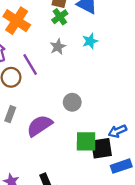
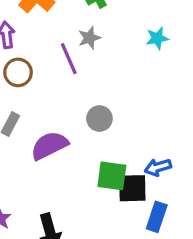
cyan star: (90, 41) -> (157, 38), moved
purple line: (30, 65) -> (69, 59), moved
blue rectangle: (121, 166) -> (157, 217), turned -60

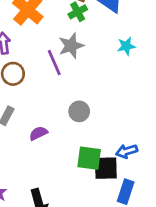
gray star: (89, 38) -> (71, 46), size x1.4
purple semicircle: (49, 146) -> (38, 133), size x0.6

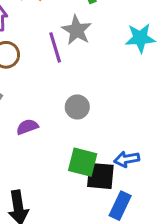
gray star: (71, 46) -> (77, 30), turned -30
cyan star: (126, 46) -> (140, 38), size x1.4

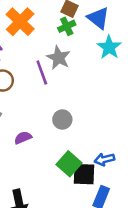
cyan star: (140, 38) -> (109, 47), moved, turned -30
green square: (83, 162) -> (69, 164), turned 30

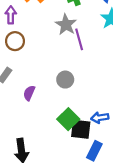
purple line: (42, 72) -> (79, 39), moved
purple semicircle: (23, 138) -> (29, 93), turned -48

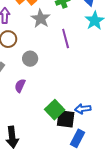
gray star: (66, 25) -> (41, 19), moved
gray circle: (65, 80) -> (30, 59), moved

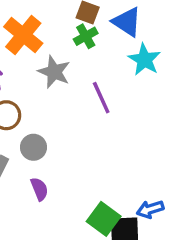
gray circle: (30, 59) -> (33, 147), moved
purple semicircle: (20, 86) -> (39, 189), turned 144

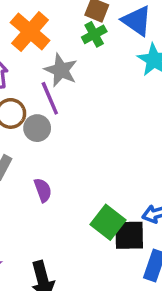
purple line: (101, 98) -> (50, 98), moved
gray circle: (33, 147) -> (37, 128), moved

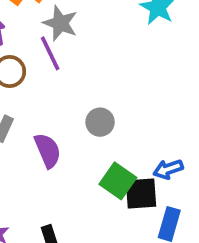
gray circle: (37, 128) -> (100, 122), moved
purple semicircle: (43, 190) -> (48, 150), size x1.4

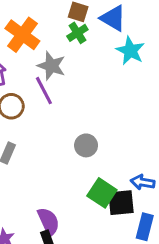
purple semicircle: (48, 150) -> (49, 221), moved
blue arrow: (168, 169) -> (143, 182), turned 30

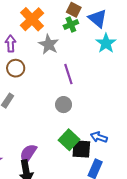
purple line: (44, 91) -> (68, 74), moved
purple semicircle: (49, 221) -> (28, 154), turned -132

